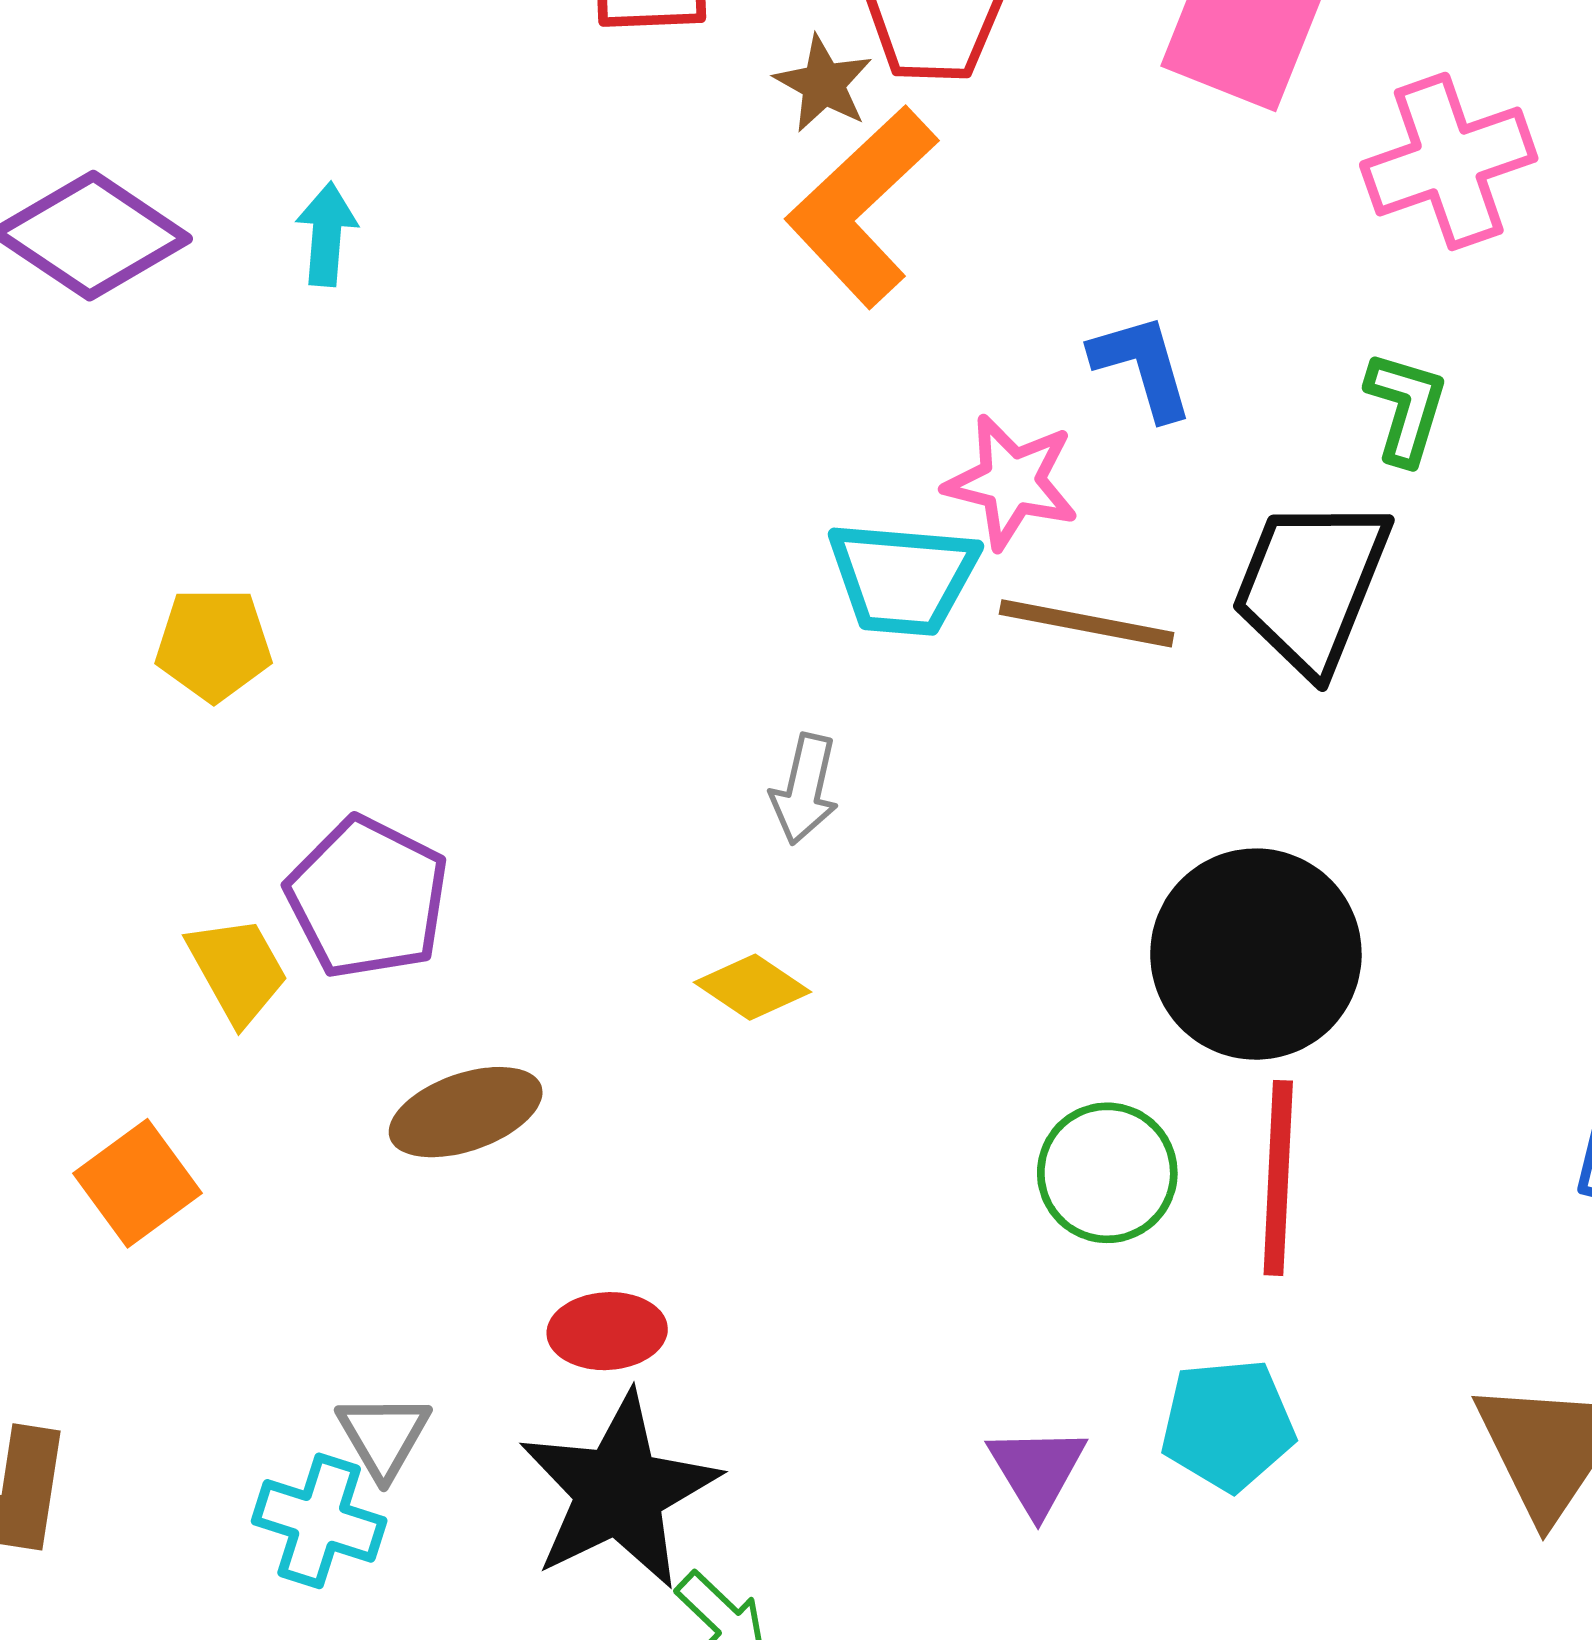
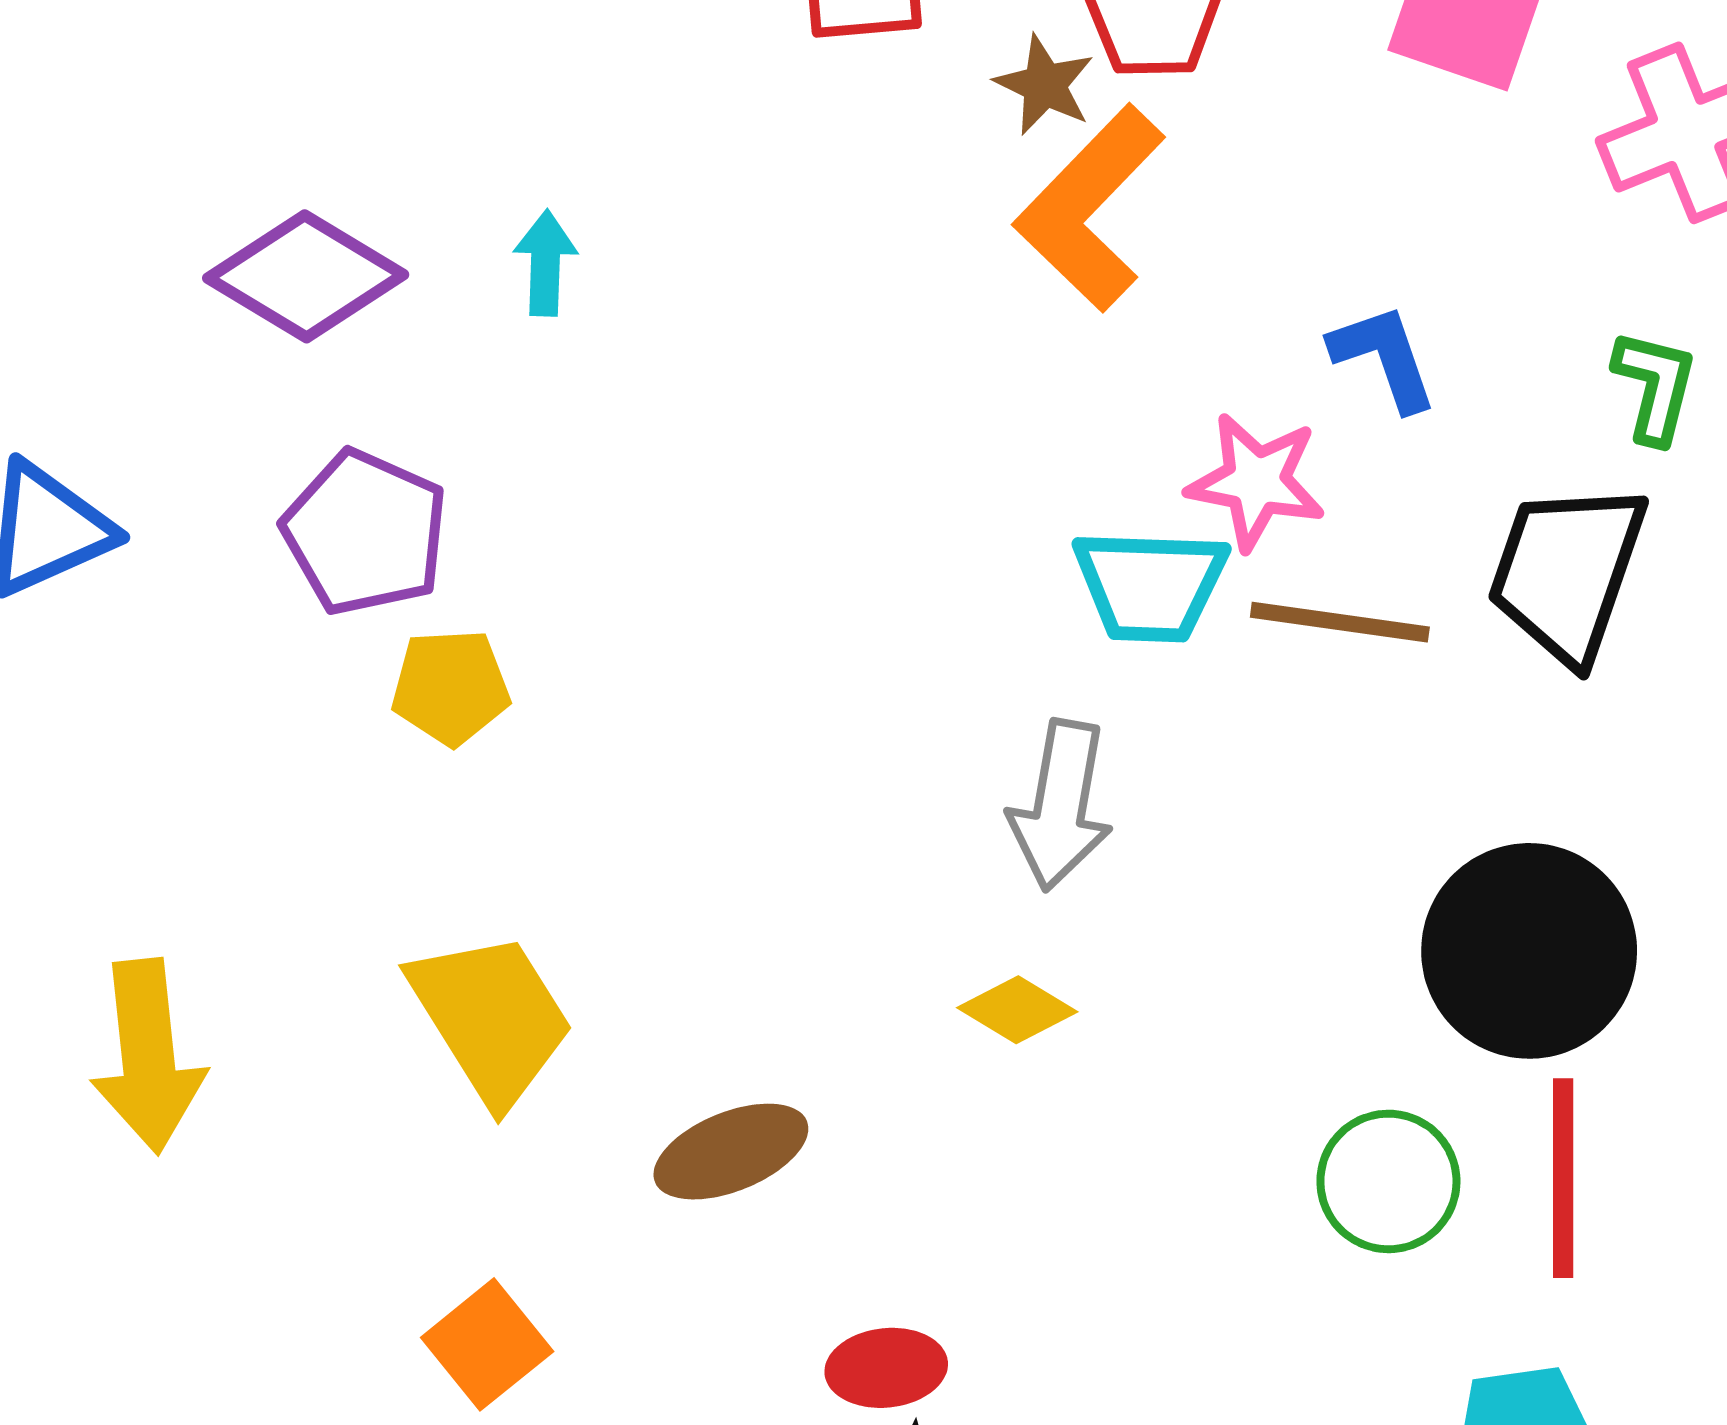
gray arrow: (805, 789) -> (1061, 805), size x1.5
purple pentagon: (367, 898) -> (365, 533), moved
yellow trapezoid: (237, 970) -> (491, 1018), size x1.6
orange square: (137, 1183) -> (487, 1344), moved

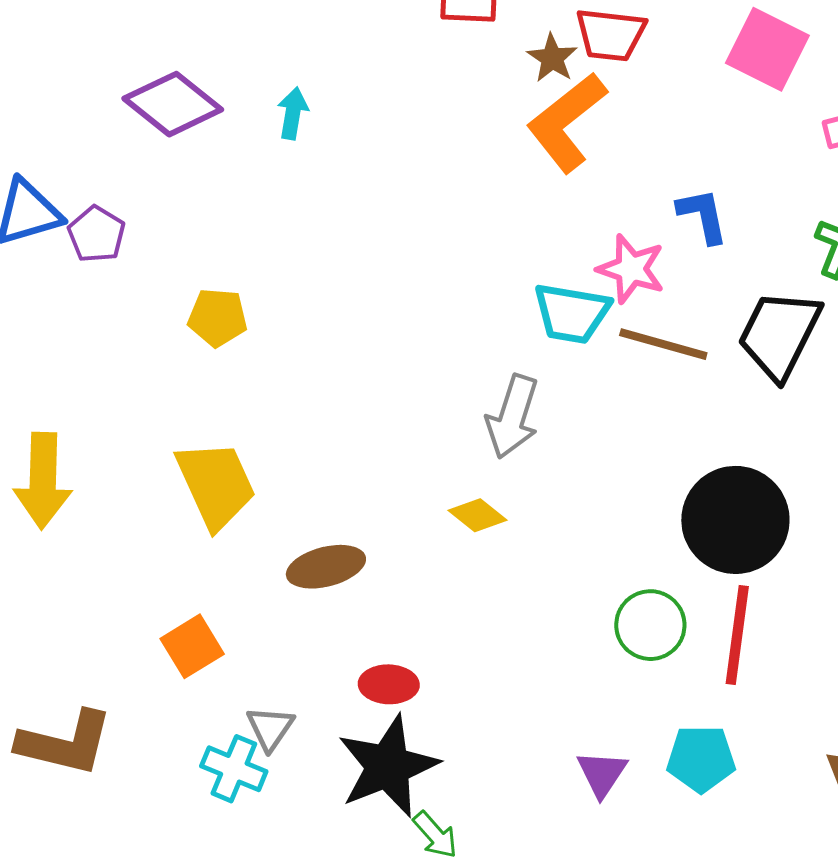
purple pentagon: (365, 533) -> (96, 234), moved, size x0.7

